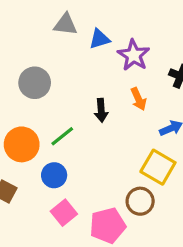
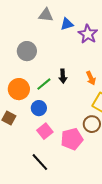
orange arrow: (138, 99) -> (91, 78), moved
black arrow: (101, 110) -> (63, 76), moved

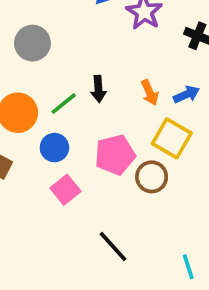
pink pentagon: (72, 139) -> (115, 155), moved
black line: (40, 162) -> (113, 247), moved

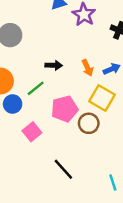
black arrow: (98, 89) -> (54, 65), turned -84
green line: (64, 104) -> (36, 88), moved
blue circle: (54, 148) -> (13, 104), moved

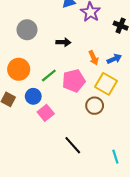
black arrow: (54, 65) -> (63, 42), moved
blue circle: (13, 104) -> (33, 96), moved
pink pentagon: (65, 109) -> (74, 81), moved

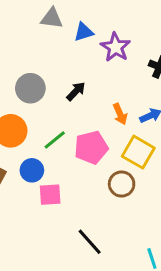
gray circle: (27, 30) -> (30, 88), moved
black arrow: (63, 42) -> (76, 91), turned -48
pink square: (46, 113) -> (50, 195), turned 35

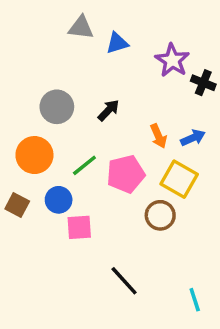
purple star: (115, 47) -> (172, 60), moved

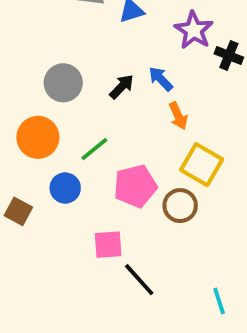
blue arrow: (193, 138) -> (161, 79), moved, turned -110
pink pentagon: (126, 174) -> (135, 186), moved
brown square: (17, 205) -> (18, 211), moved
pink square: (79, 227) -> (108, 245), moved

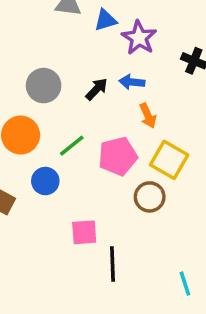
purple star: (194, 30) -> (139, 38), moved
blue arrow: (161, 79) -> (132, 82), turned -40
pink pentagon: (135, 186) -> (118, 156), moved
black line: (139, 280) -> (112, 264), turned 40

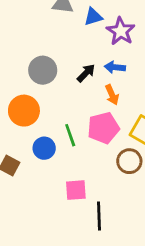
orange arrow: (148, 116) -> (112, 95), moved
green line: (72, 146) -> (70, 135), moved, turned -70

